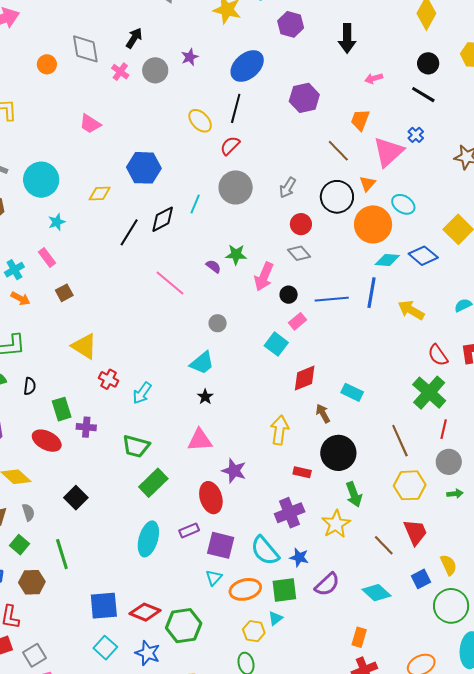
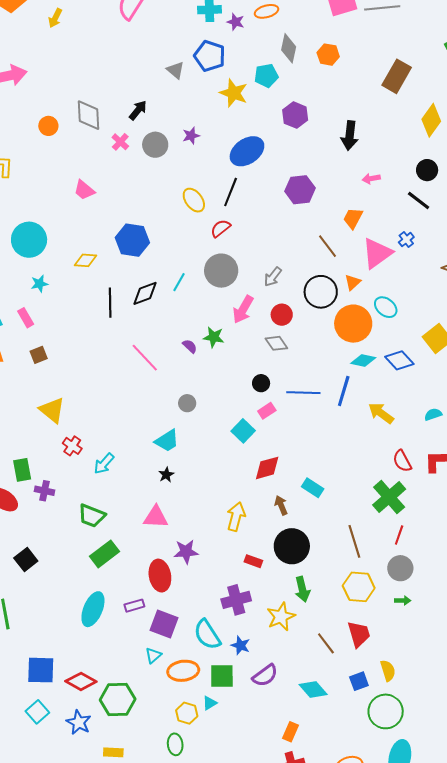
black line: (129, 232) -> (110, 303), turned -40
pink arrow: (264, 277) -> (243, 309), moved
purple star: (234, 471) -> (186, 552), turned -30

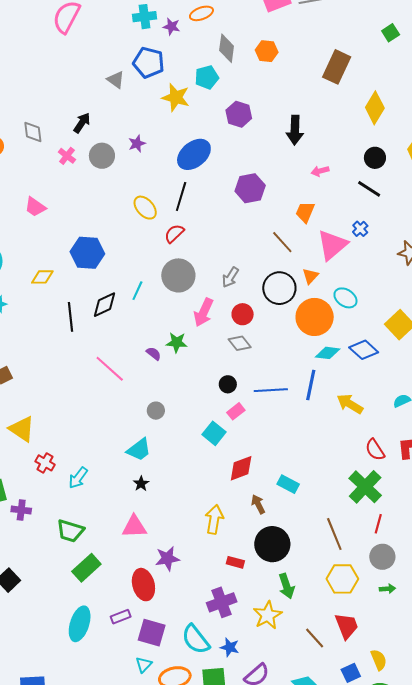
gray diamond: (88, 115) -> (33, 132), size x0.7

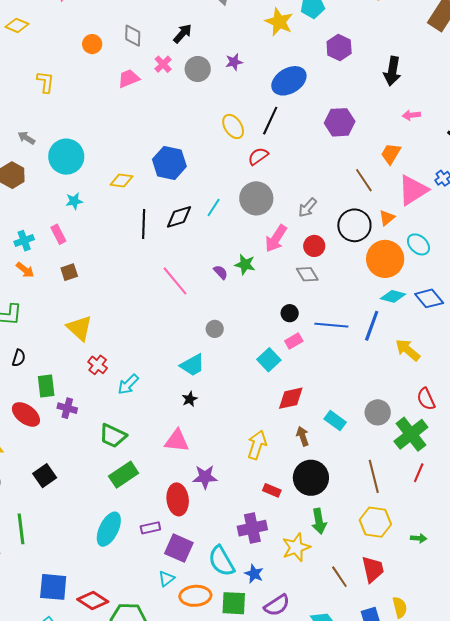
pink trapezoid: (35, 207) -> (129, 78), moved, turned 115
gray circle: (382, 557) -> (378, 412), moved

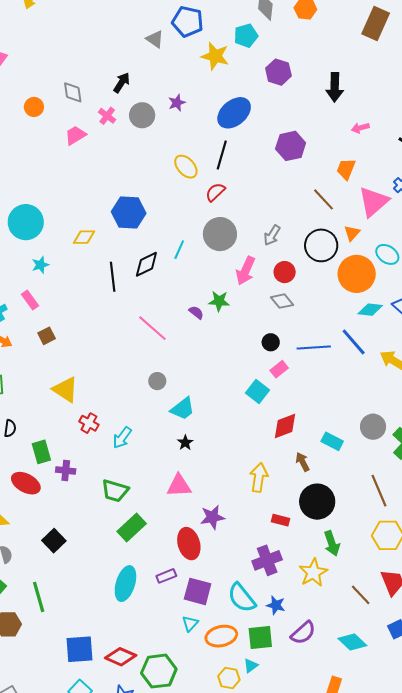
blue line: (372, 326) -> (354, 342), turned -52
gray circle: (215, 329) -> (157, 381), moved

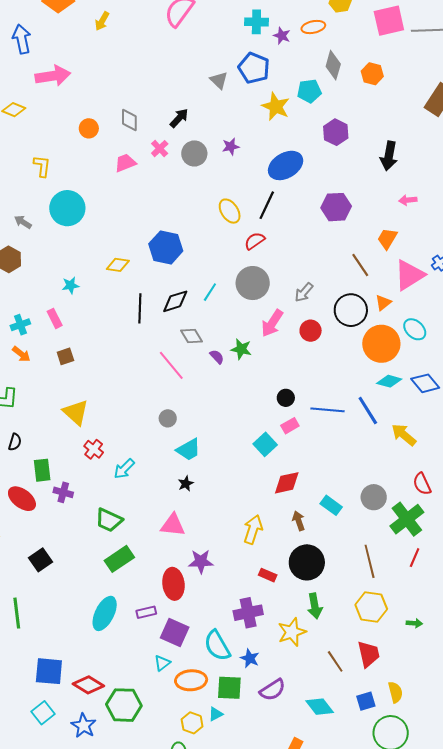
cyan circle: (26, 222) -> (67, 208), moved
gray diamond: (282, 301) -> (192, 336), moved

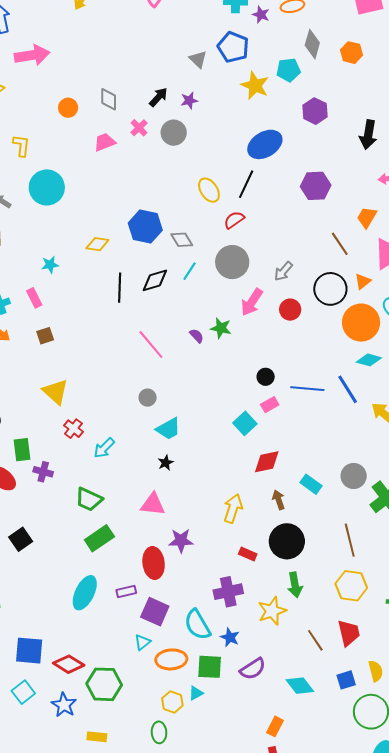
purple star: (231, 147) -> (189, 100), moved
gray diamond: (192, 336) -> (182, 240), moved

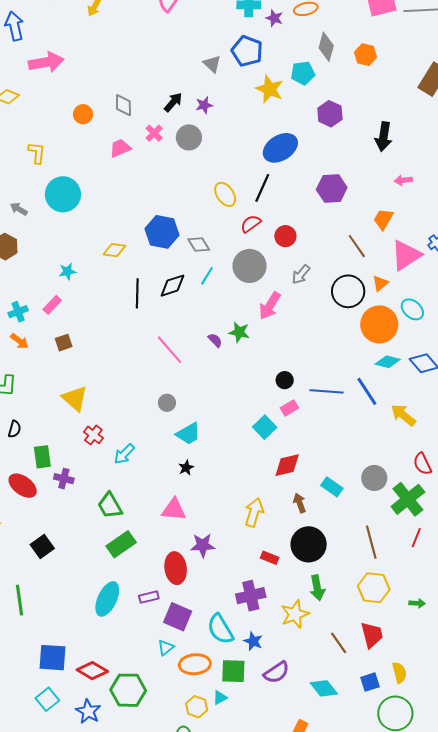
pink rectangle: (34, 298) -> (52, 305), turned 72
red circle: (290, 310) -> (285, 236), moved
green trapezoid: (89, 499) -> (110, 506), turned 36

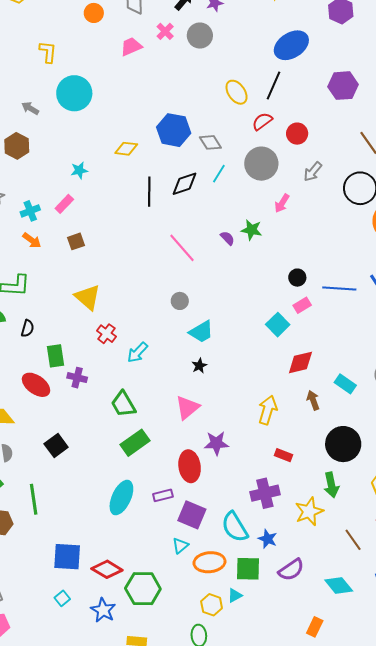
pink arrow: (270, 306) -> (282, 203), size x0.7
pink triangle: (174, 509) -> (187, 408), turned -44
black circle: (309, 544) -> (343, 444), moved
cyan square: (47, 699) -> (62, 598), size x0.7

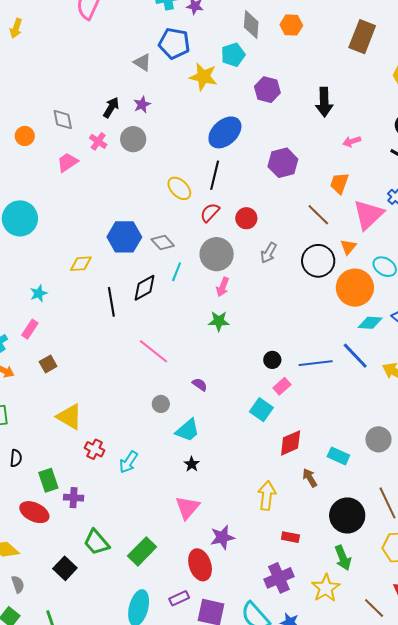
pink arrow: (282, 203) -> (223, 287), moved
purple semicircle: (227, 238) -> (200, 384), moved
green trapezoid: (123, 404) -> (96, 542), moved

